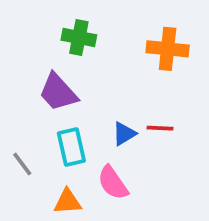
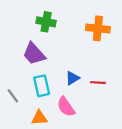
red line: (160, 128) -> (98, 83), moved

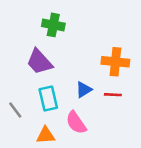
orange cross: (98, 28) -> (115, 62), moved

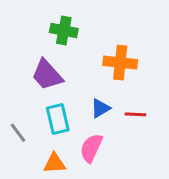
orange cross: (115, 62) -> (120, 63), moved
pink semicircle: (76, 123) -> (91, 148), turned 60

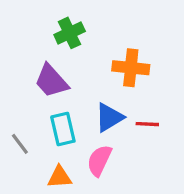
green cross: (64, 31) -> (70, 33), turned -36
blue triangle: (100, 108) -> (109, 117), size x1.4

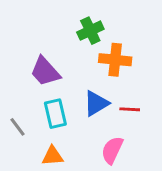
green cross: (70, 33) -> (90, 31), moved
pink semicircle: (99, 160) -> (112, 150), moved

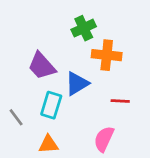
blue triangle: (96, 103) -> (77, 83), moved
cyan rectangle: (55, 114) -> (51, 105), turned 30

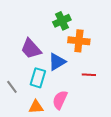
pink semicircle: (104, 139) -> (60, 100), moved

